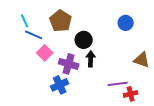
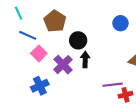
cyan line: (25, 21) -> (19, 13), moved
purple cross: (69, 64) -> (63, 65), turned 30
blue cross: (60, 85) -> (40, 86), moved

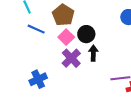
pink square: (39, 53) -> (66, 37), moved
blue cross: (40, 86) -> (38, 79), moved

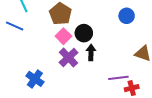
blue line: (36, 29) -> (15, 26), moved
blue cross: (38, 79) -> (35, 79), turned -30

